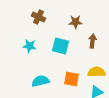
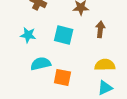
orange square: (71, 79) -> (62, 77), moved
cyan semicircle: (40, 81) -> (41, 64), moved

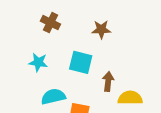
brown arrow: (100, 29) -> (108, 81), moved

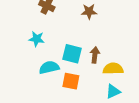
cyan square: (81, 62) -> (72, 54), moved

